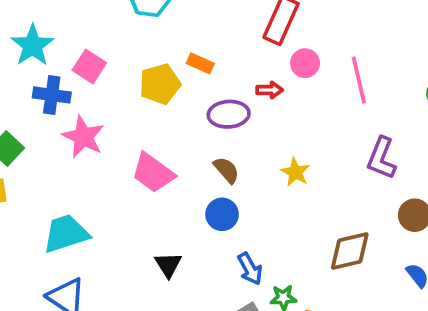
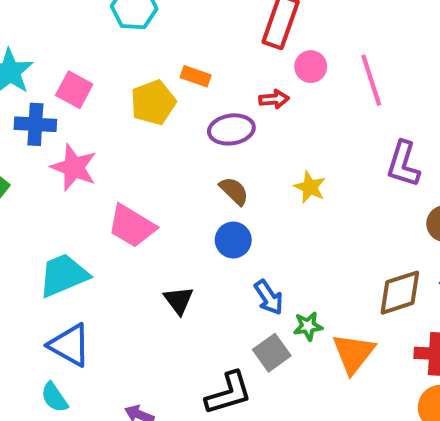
pink trapezoid: (153, 173) -> (132, 226), moved
brown diamond: (350, 251) -> (400, 293), moved

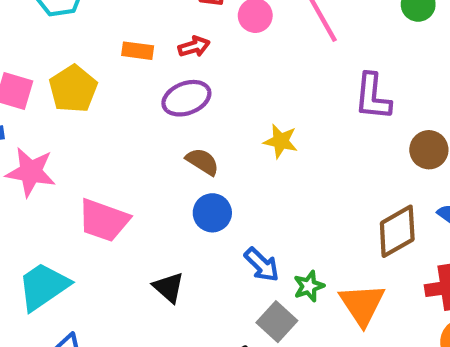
red arrow: (274, 99) -> (194, 47), moved
yellow pentagon: (153, 102) -> (73, 89), moved

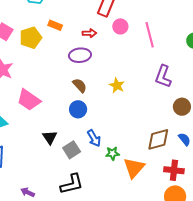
orange rectangle: (138, 51) -> (55, 25), moved
gray square: (277, 322) -> (72, 150), moved

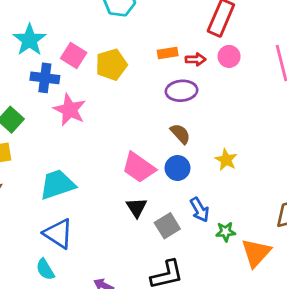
orange rectangle: (55, 25) -> (168, 53), moved, turned -32
pink circle: (120, 26) -> (229, 56), moved
yellow star: (117, 85) -> (226, 160), moved
pink trapezoid: (29, 100) -> (139, 167), moved

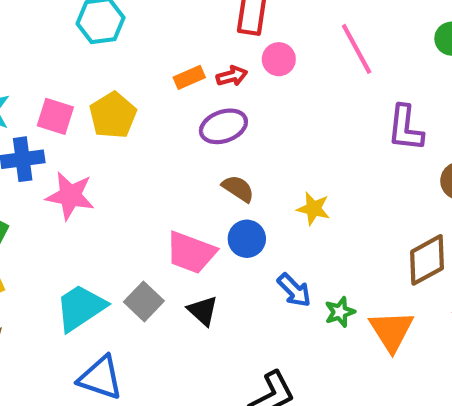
gray square: (167, 226) -> (144, 301), moved

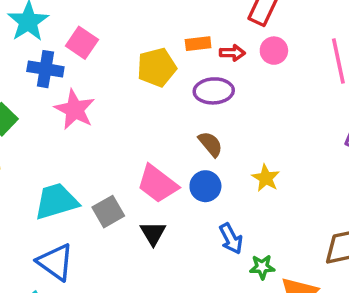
yellow pentagon: (113, 115) -> (157, 67), moved

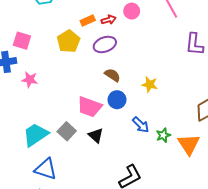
pink star: (75, 110) -> (30, 80), size x0.7

